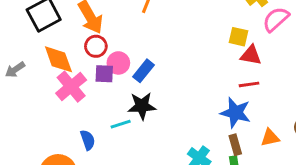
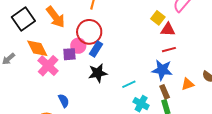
yellow square: (239, 37) -> (158, 18), turned 32
red circle: (96, 46) -> (89, 32), moved, size x1.6
cyan line: (121, 124) -> (129, 84), moved

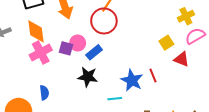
red triangle: (168, 30) -> (182, 59), moved
red circle: (89, 32) -> (104, 21), moved
red line: (169, 50) -> (153, 76), moved, turned 64
blue star: (162, 70) -> (132, 80), moved

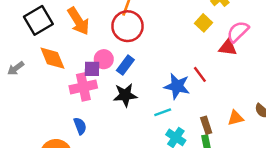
pink semicircle: (195, 36) -> (238, 32), moved
yellow square: (166, 43) -> (203, 23), moved
pink cross: (41, 53) -> (83, 87), moved, turned 30

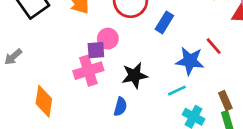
orange diamond: (52, 58) -> (44, 101), moved, turned 36
blue rectangle: (125, 65) -> (164, 22), moved
blue semicircle: (80, 126) -> (120, 107), moved, turned 42

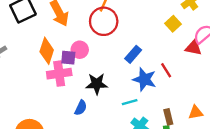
blue rectangle: (164, 22) -> (133, 54), moved
orange diamond: (44, 101) -> (47, 51), moved

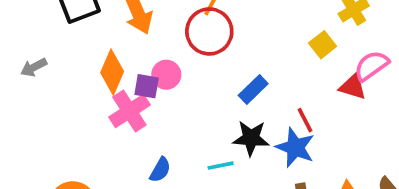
pink cross: (59, 74) -> (129, 111), turned -30
blue star: (144, 79) -> (295, 147), moved
black star: (97, 84) -> (251, 138), moved
cyan line: (130, 102) -> (221, 166), moved

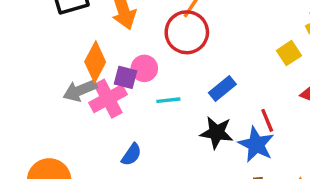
gray arrow: (34, 67) -> (80, 90), moved, size x1.4
cyan line: (221, 166) -> (168, 100), moved

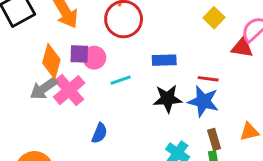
purple square: (125, 77) -> (79, 54), moved
blue rectangle: (222, 89) -> (164, 60), turned 50
red line: (267, 120) -> (208, 79), turned -48

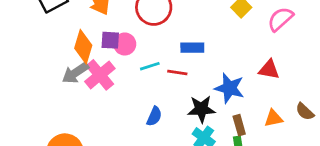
red triangle: (242, 47) -> (269, 70), moved
red line: (208, 79) -> (177, 73), moved
black star: (168, 99) -> (201, 109), moved
blue semicircle: (99, 133) -> (154, 116), moved

